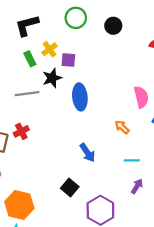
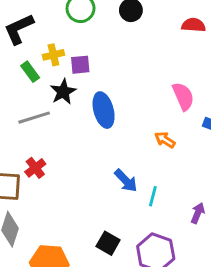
yellow cross: (50, 49) -> (53, 55), turned 32
cyan line: (132, 160) -> (153, 196), moved, turned -64
black square: (70, 188) -> (108, 243), moved

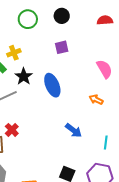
purple square: (80, 65) -> (62, 47), moved
cyan line: (153, 196) -> (106, 143), moved

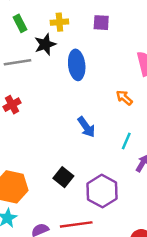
yellow cross: (14, 53) -> (59, 22), moved
cyan line: (106, 143) -> (126, 141), moved

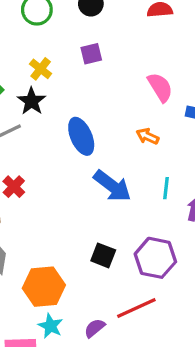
yellow cross: (59, 22) -> (41, 69), turned -30
blue ellipse: (77, 65) -> (81, 136), moved
blue arrow: (86, 127) -> (112, 186), size x1.4

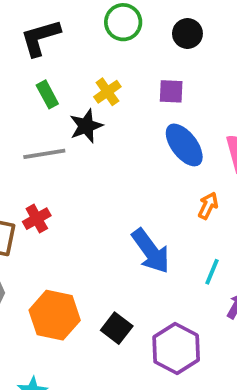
blue ellipse: (81, 136) -> (184, 145), moved, turned -30
orange arrow: (147, 136) -> (208, 206), turned 75
orange hexagon: (44, 287) -> (55, 315), moved

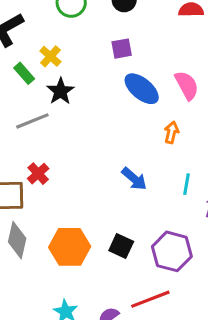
yellow cross: (107, 92) -> (50, 56), moved
blue arrow: (151, 251) -> (134, 179), size x0.7

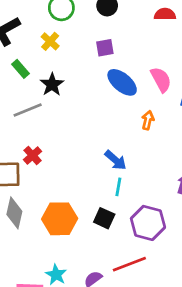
yellow cross: (50, 56) -> (50, 41), moved
cyan line: (186, 184) -> (118, 187), moved

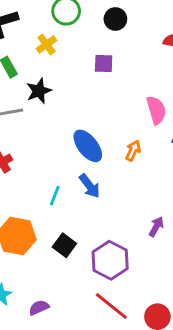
blue ellipse: (122, 82) -> (88, 146), moved
cyan line: (118, 187) -> (55, 196), moved
red line: (129, 264) -> (111, 306), moved, turned 48

